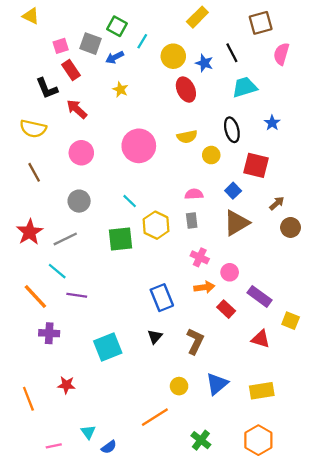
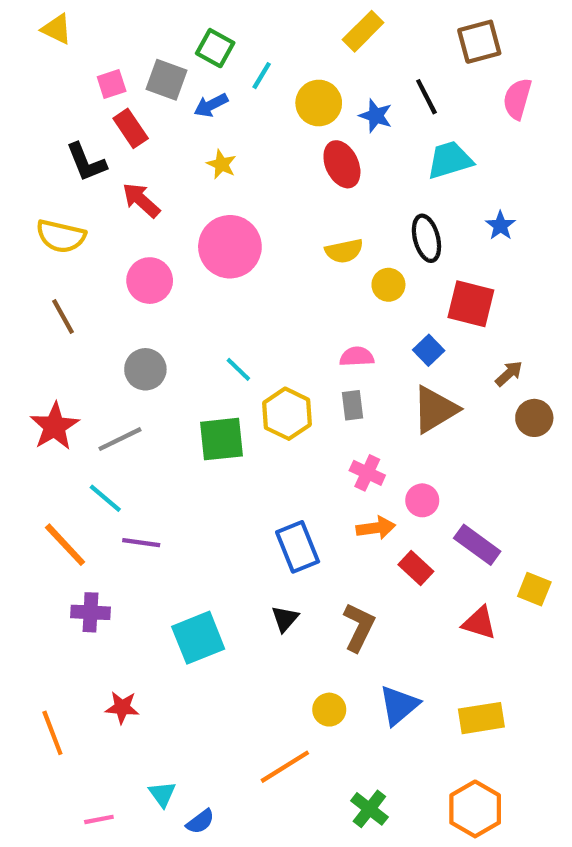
pink circle: (139, 146) -> (230, 247), moved

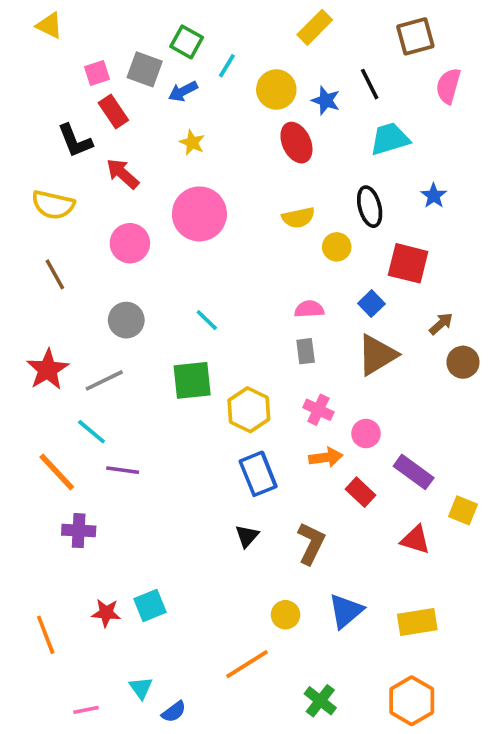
yellow hexagon: (287, 414) -> (249, 410), moved
cyan square: (198, 638) -> (150, 606), moved, size x0.7

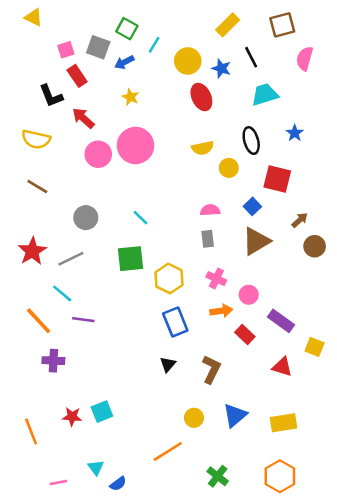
yellow rectangle: (315, 27) -> (228, 25), moved
pink circle: (130, 243) -> (98, 154), moved
brown line: (55, 274) -> (37, 187), turned -30

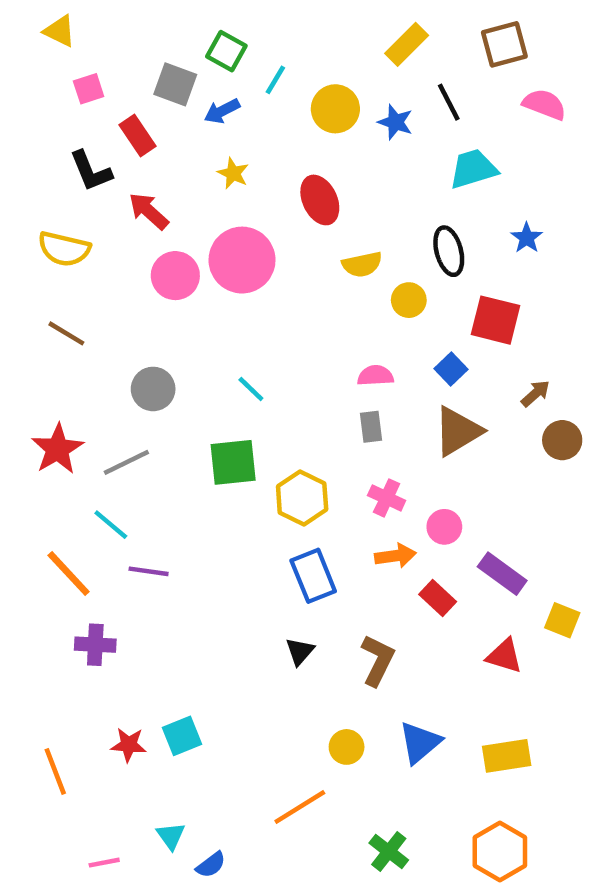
pink square: (66, 50) -> (89, 89), moved
pink semicircle: (305, 58) -> (544, 104), turned 95
red ellipse: (201, 97) -> (320, 200), moved

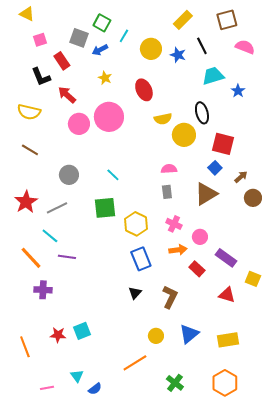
blue star: (527, 238) -> (238, 91), moved
yellow circle: (409, 300) -> (184, 135), size x1.5
blue square: (451, 369) -> (215, 168), moved

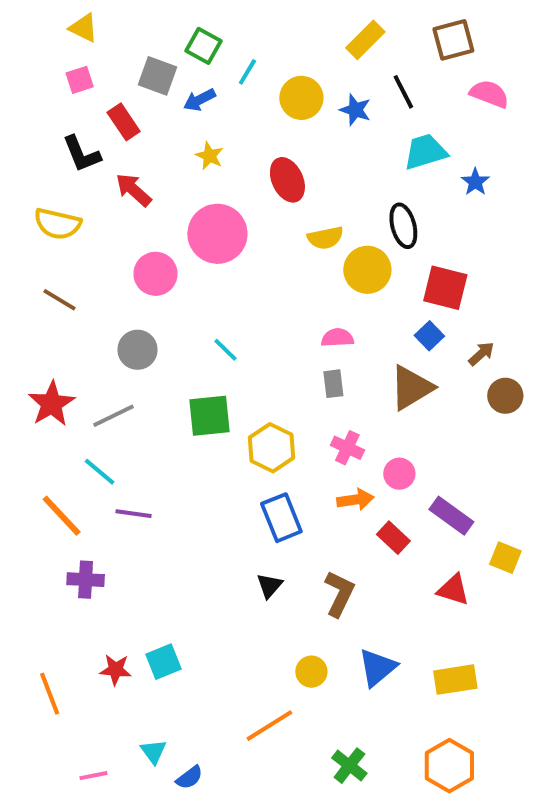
yellow triangle: (27, 14) -> (84, 28), moved
pink circle: (79, 124) -> (155, 274), moved

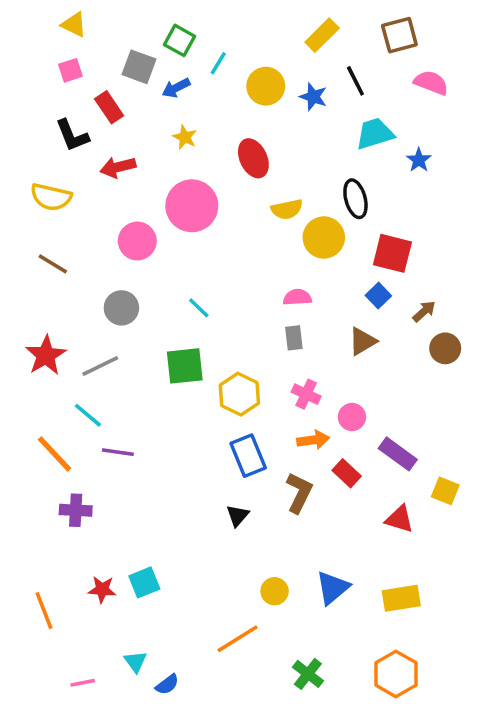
red arrow: (134, 190) -> (118, 167), turned -56
brown triangle: (411, 388) -> (363, 341), size x0.7
brown L-shape: (339, 594) -> (299, 493), moved

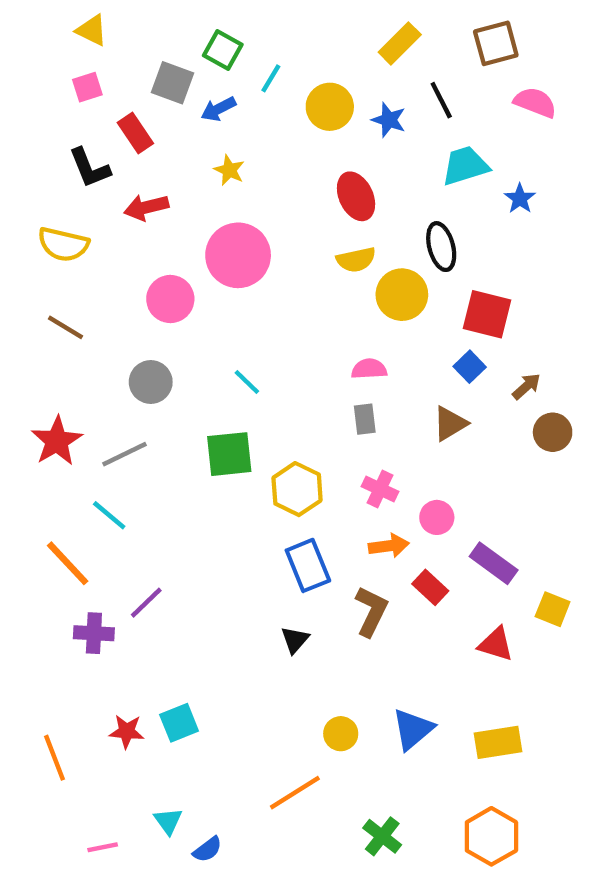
red ellipse: (253, 158) -> (356, 196), moved
purple line: (118, 452) -> (146, 603), moved, turned -52

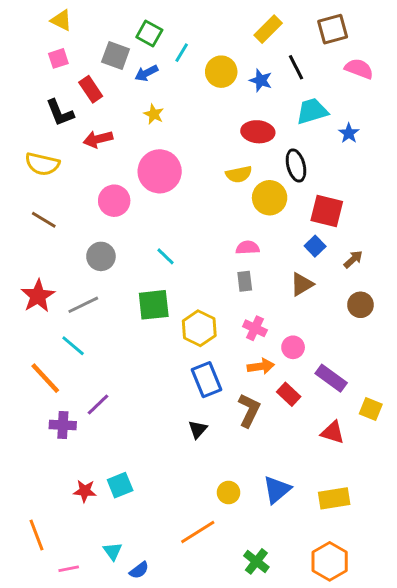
red ellipse: (356, 196) -> (258, 132), moved, turned -60
brown circle: (553, 432) -> (360, 305), moved
orange line: (55, 758) -> (36, 535), moved

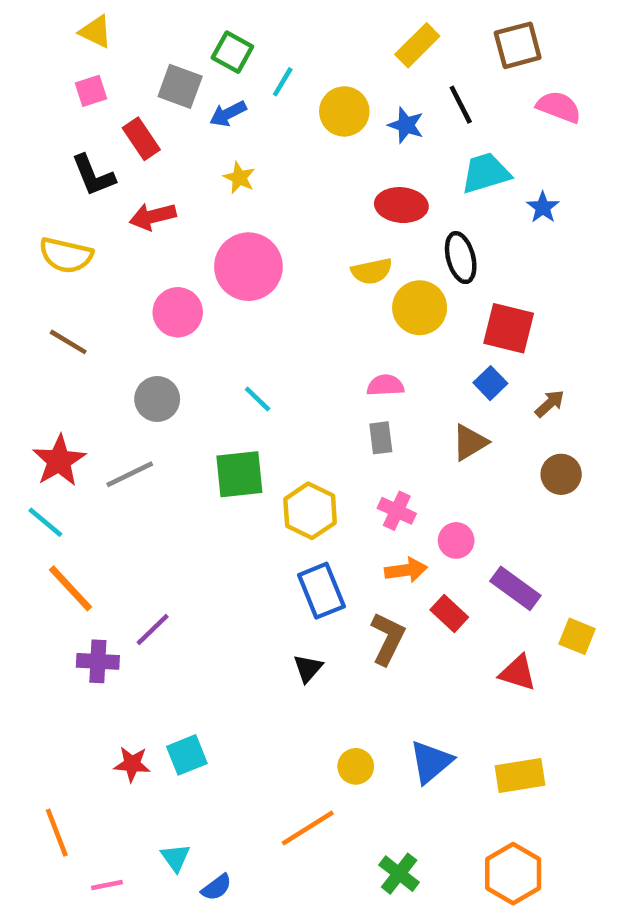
cyan line: (73, 346) -> (45, 522), moved

